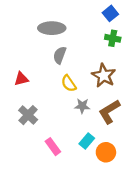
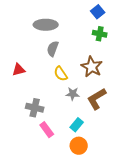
gray cross: (28, 115) -> (35, 108), moved, turned -30
orange circle: (106, 152) -> (79, 146), moved

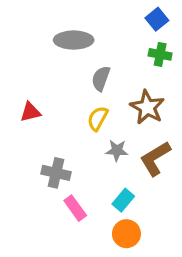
gray semicircle: (53, 49) -> (101, 78), moved
yellow semicircle: (61, 74) -> (98, 118), turned 63

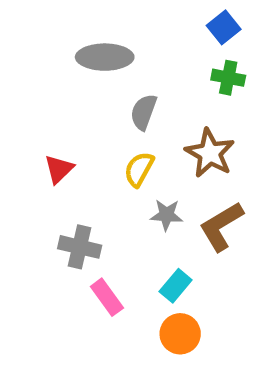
red triangle: (30, 112) -> (59, 169), moved, turned -30

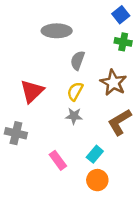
red triangle: (59, 169) -> (32, 91), size x1.5
gray star: (166, 215) -> (74, 116), moved
gray cross: (80, 247) -> (16, 133), moved

